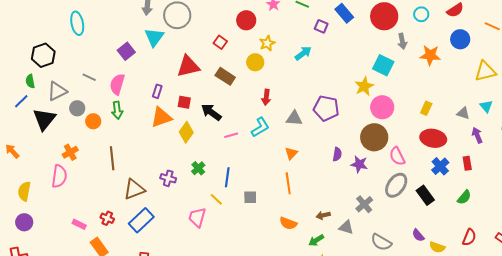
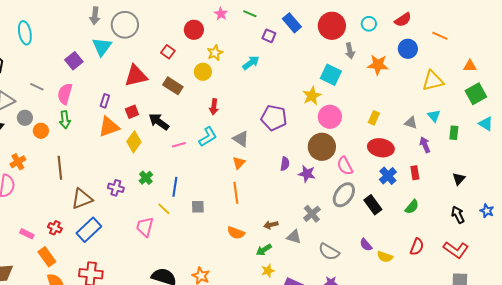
red square: (184, 102) -> (132, 112), turned -32
gray triangle: (294, 118) -> (241, 139), moved, turned 30

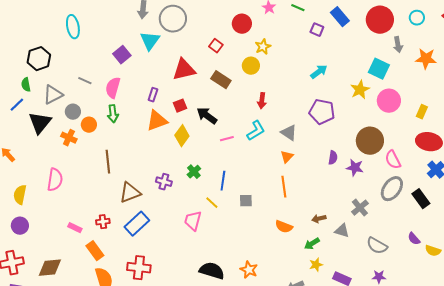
cyan arrow: (251, 63) -> (319, 72), moved
pink circle: (330, 117) -> (389, 101), moved
orange cross: (18, 162) -> (69, 138), moved, turned -35
red cross: (55, 228) -> (103, 222), turned -32

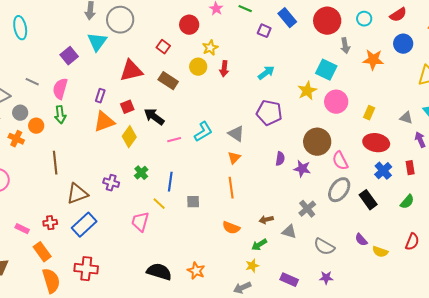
red arrow: (262, 101) -> (224, 69), moved
yellow star: (316, 265) -> (252, 266), moved

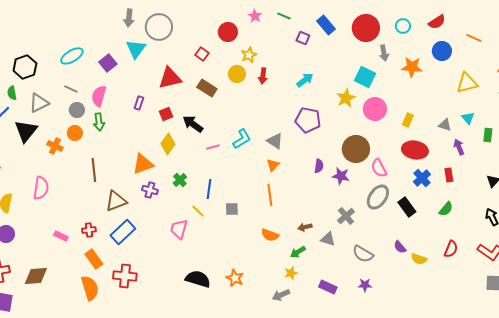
cyan ellipse: (20, 28) -> (72, 56), moved, turned 70
gray circle: (20, 113) -> (77, 110), moved
orange triangle: (104, 122) -> (143, 164), moved
orange rectangle: (42, 252) -> (94, 259), moved

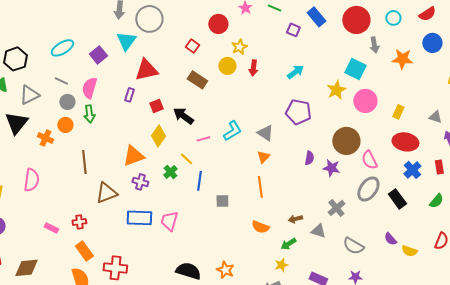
red triangle: (170, 78) -> (146, 70), moved
yellow line: (198, 211) -> (186, 159), moved
blue rectangle: (123, 232) -> (139, 218), moved, turned 45

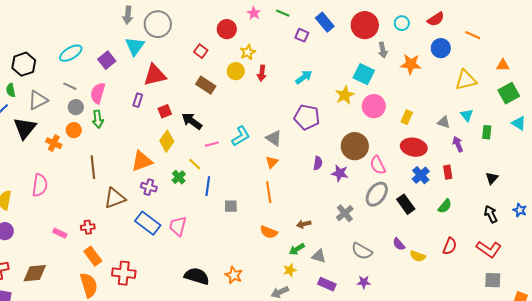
blue rectangle: (139, 218) -> (148, 223), turned 35
gray triangle: (318, 231) -> (319, 256), moved

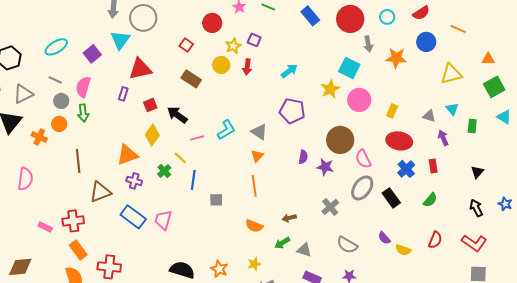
purple square: (302, 35) -> (254, 40), moved
red cross: (88, 227) -> (73, 221), size x1.5
yellow star: (290, 270) -> (254, 264), moved

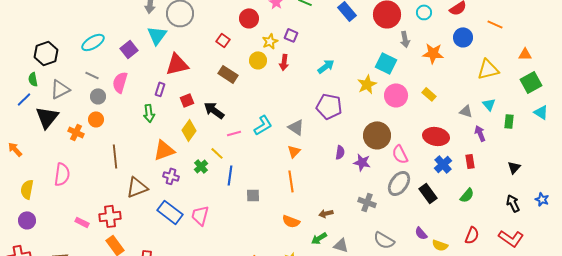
yellow rectangle: (392, 111) -> (429, 94), moved, turned -72
green arrow: (83, 113) -> (149, 113), moved
gray cross: (330, 207) -> (367, 202), turned -30

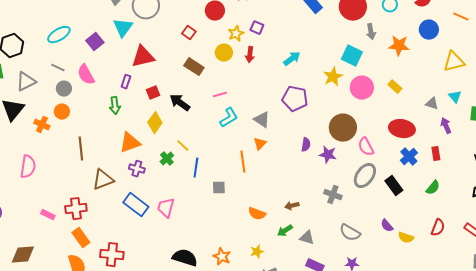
pink semicircle: (120, 82) -> (86, 75), turned -45
pink line: (234, 133) -> (220, 95), moved
orange line: (291, 181) -> (243, 162), moved

